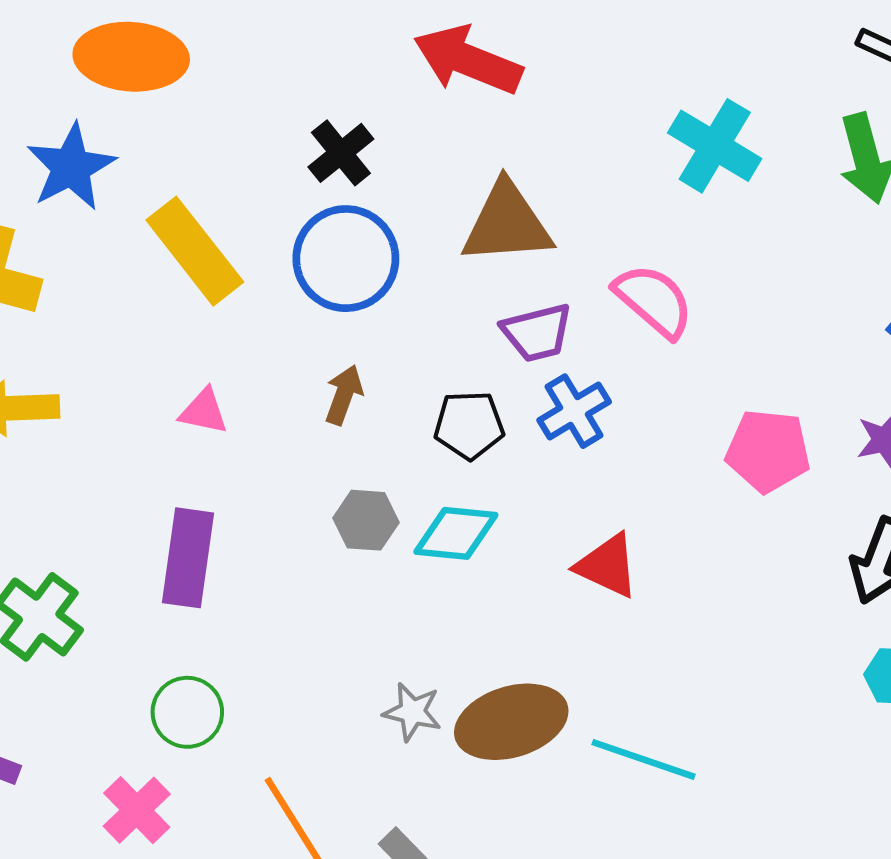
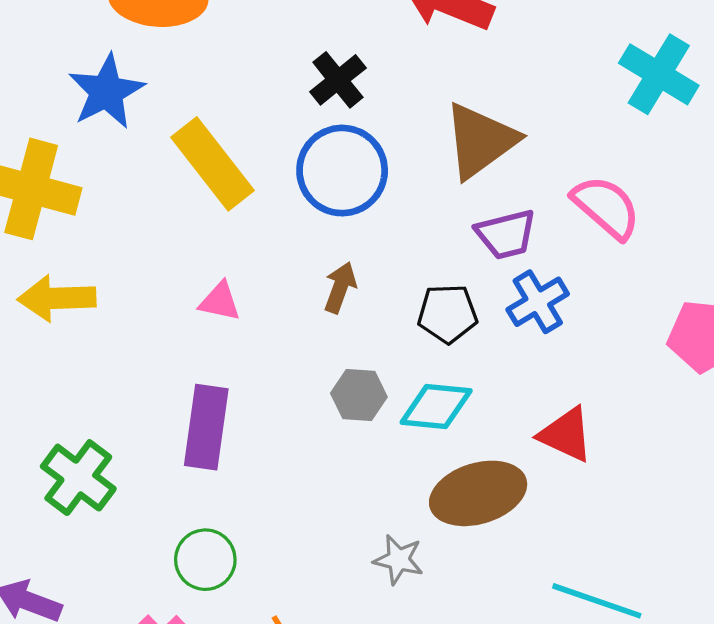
brown triangle: (507, 223) -> (480, 141), turned -32
brown ellipse: (511, 722) -> (478, 493), moved

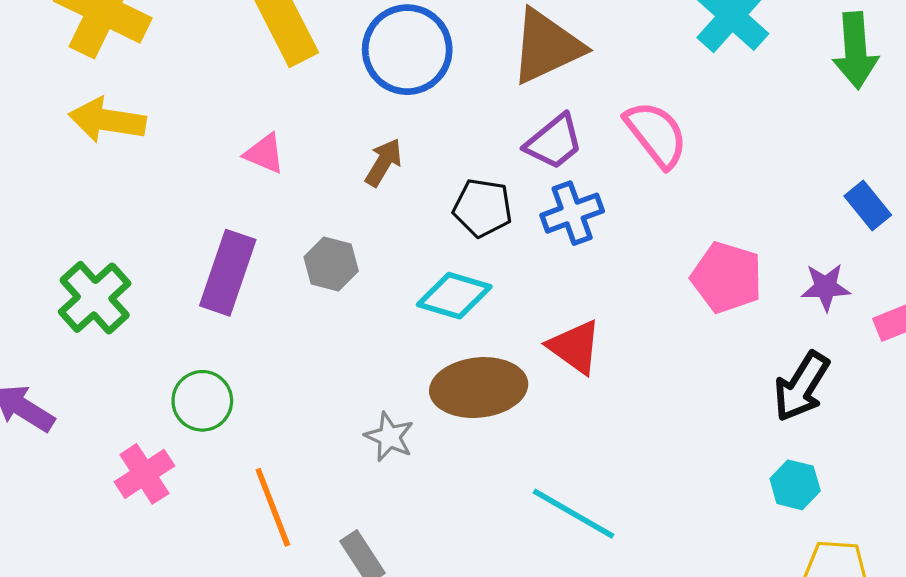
purple trapezoid: (506, 234) -> (554, 142), turned -36
gray hexagon: (359, 395) -> (331, 264), moved

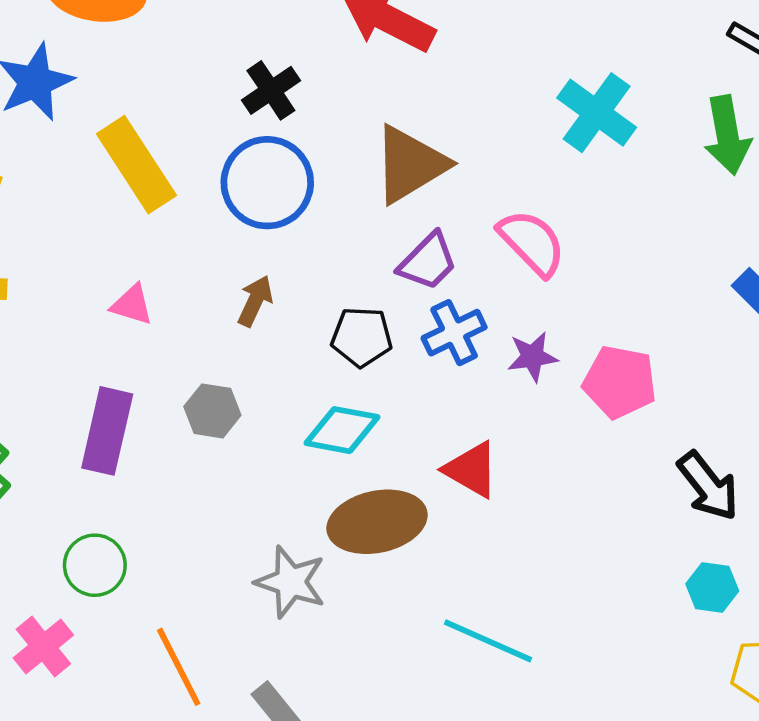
purple star: (826, 287) -> (532, 357), moved
black arrow: (801, 387) -> (708, 486), turned -64
gray star: (389, 437) -> (291, 582), size x1.4

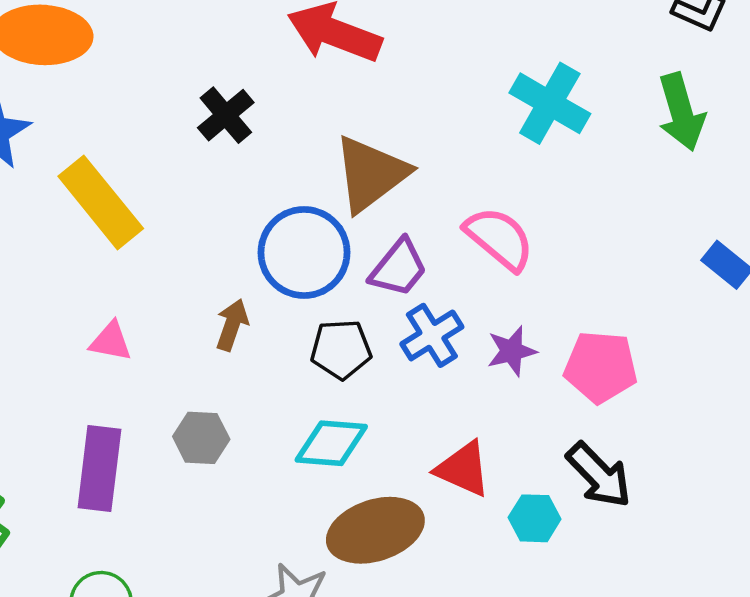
blue circle: (267, 183) -> (304, 252), moved
black arrow: (708, 486) -> (599, 475), moved
cyan hexagon: (712, 587) -> (535, 518), moved

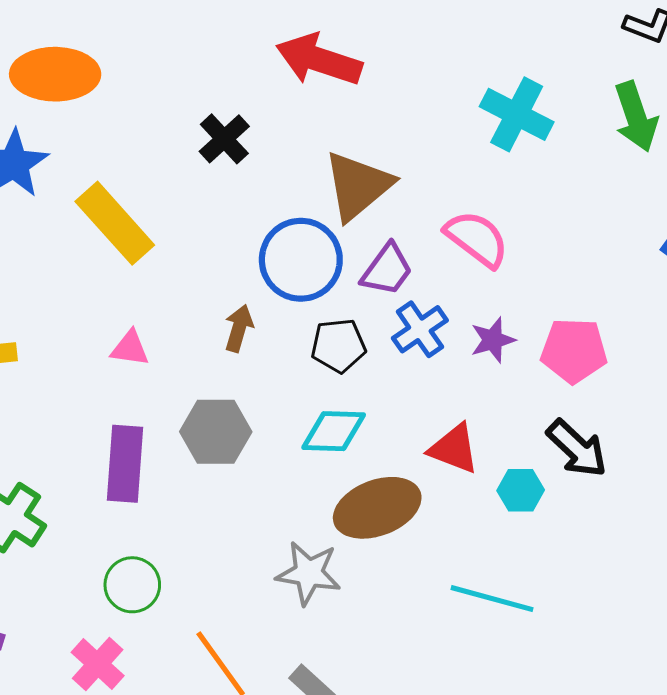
gray hexagon: (201, 438) -> (216, 432), size x1.4

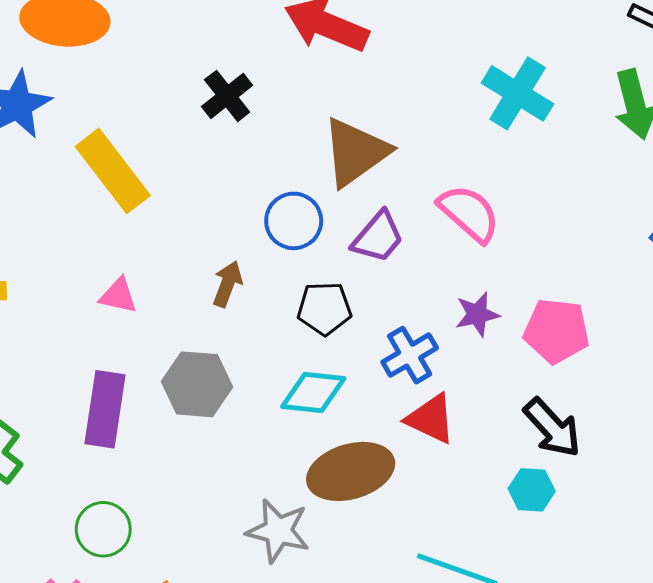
blue circle: (301, 260) -> (294, 221), size x0.7
blue cross: (420, 329) -> (410, 355), moved
cyan hexagon: (521, 490) -> (532, 490), moved

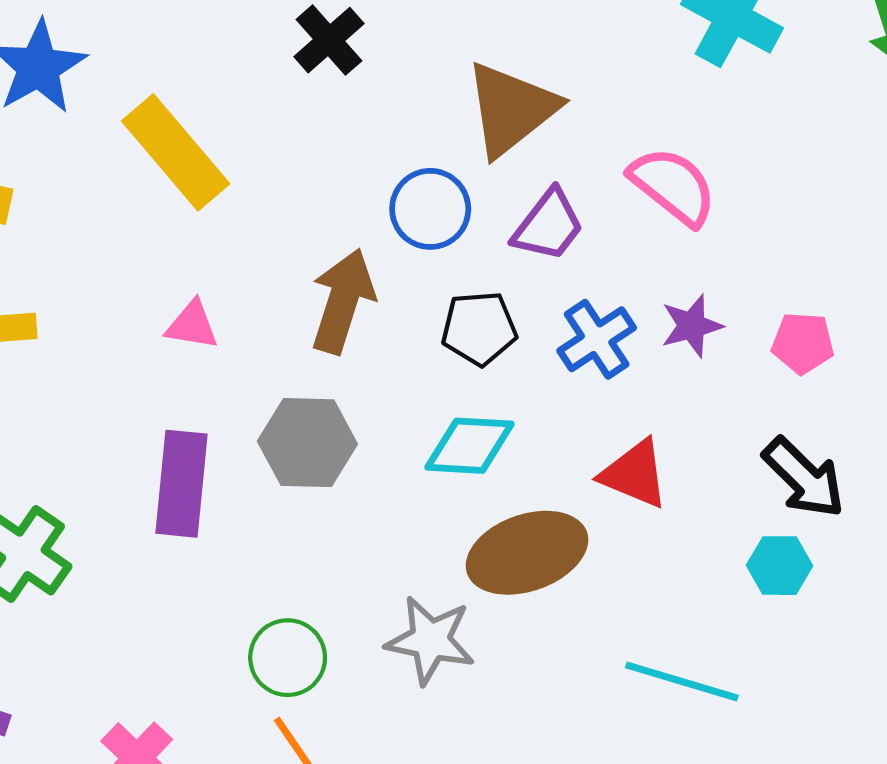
brown arrow: (227, 284) -> (343, 301), size x1.6
pink pentagon: (556, 331) -> (803, 343), size x0.7
blue cross: (410, 355) -> (597, 339), moved
green circle: (103, 529) -> (288, 658), moved

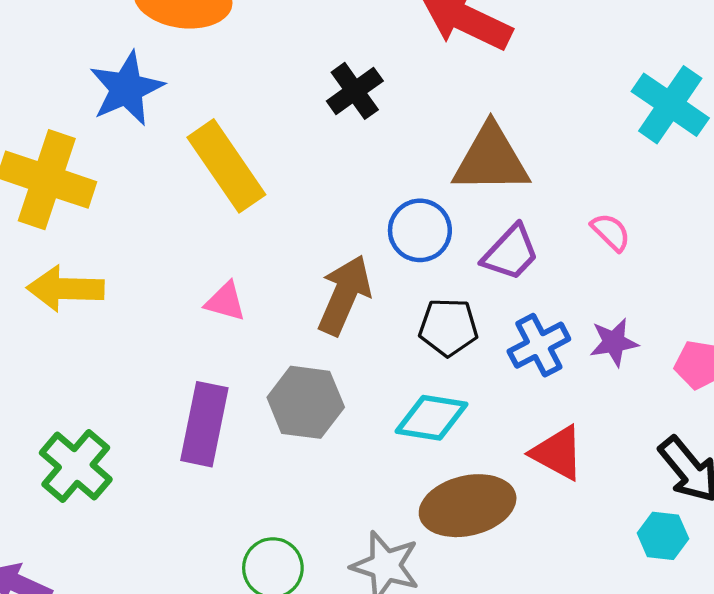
brown triangle: (511, 109) -> (491, 159), turned 32
pink semicircle: (673, 186) -> (611, 232), size x0.6

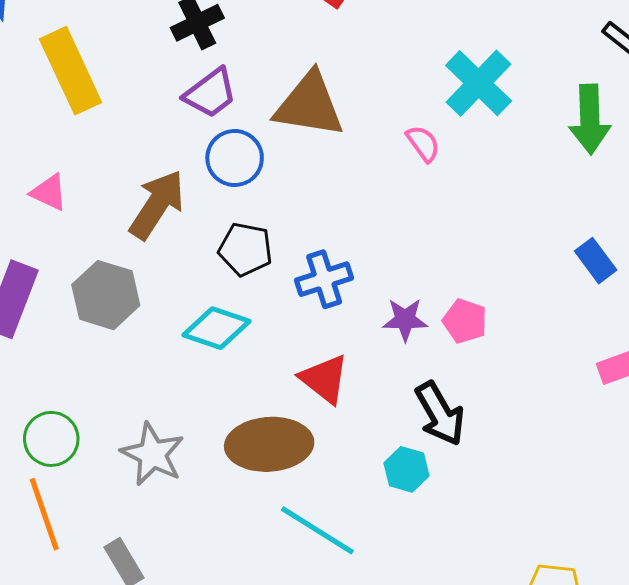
pink semicircle: (611, 232) -> (423, 143), moved
purple trapezoid: (511, 253) -> (210, 93), moved
purple star: (614, 342) -> (405, 320), moved
brown ellipse: (468, 506) -> (269, 444), moved

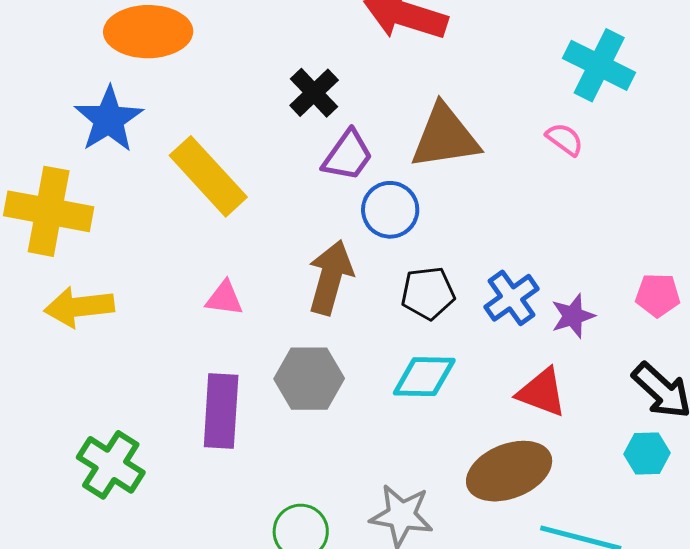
purple star: (405, 320) -> (573, 316), moved

